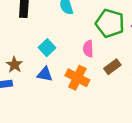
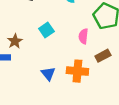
blue triangle: (45, 74) -> (48, 74), moved, turned 32
orange cross: (77, 78) -> (77, 71), moved, turned -30

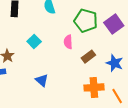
orange cross: (77, 71) -> (94, 87), moved

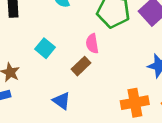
brown rectangle: (88, 57) -> (81, 66), moved

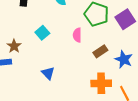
brown rectangle: (81, 66) -> (100, 51), moved

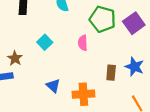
brown rectangle: (100, 51) -> (111, 73), moved, turned -48
orange cross: (101, 83) -> (83, 94), moved

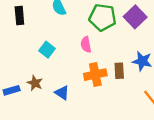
brown star: (15, 58) -> (35, 83), moved
orange cross: (83, 94) -> (95, 75), moved

